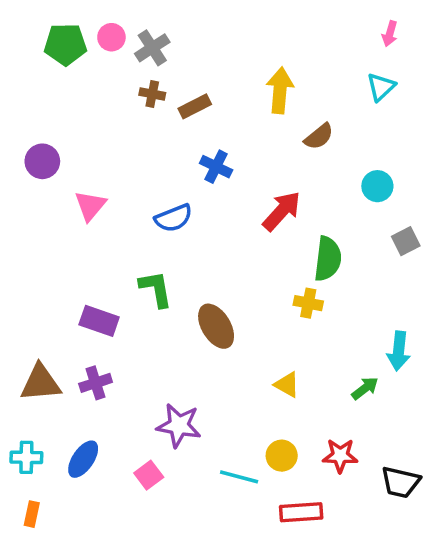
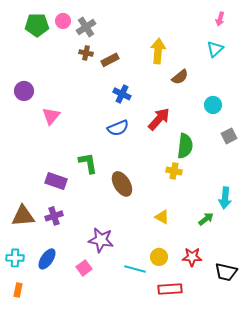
blue semicircle: (174, 218) -> (118, 128), moved

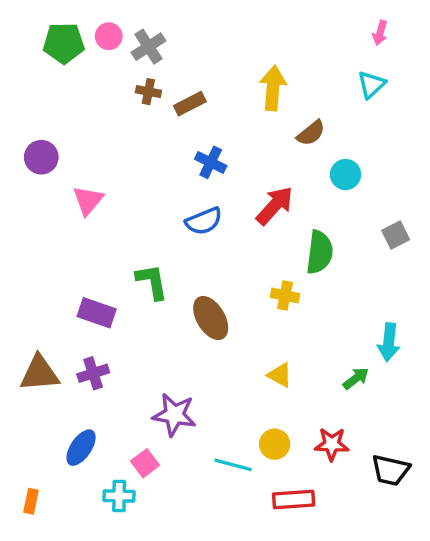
cyan circle: (213, 105) -> (346, 174), moved
yellow cross: (174, 171) -> (285, 295), moved
cyan cross: (15, 258) -> (119, 496), moved

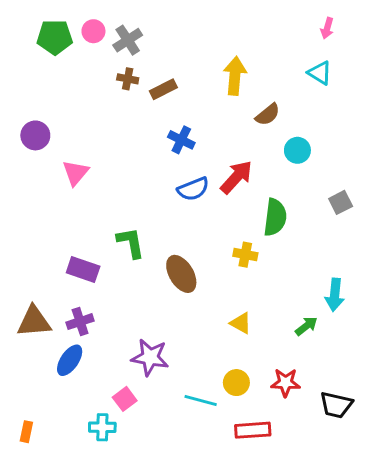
cyan triangle: (371, 85) -> (320, 73), turned -45
blue semicircle: (204, 221) -> (193, 189), moved
blue ellipse: (81, 448) -> (70, 360), moved

